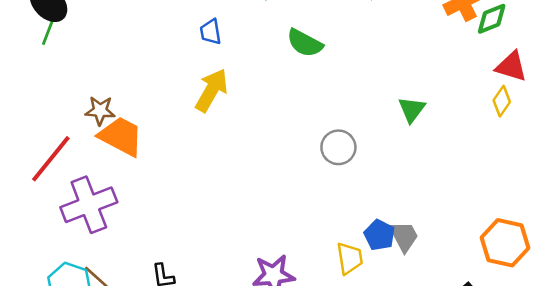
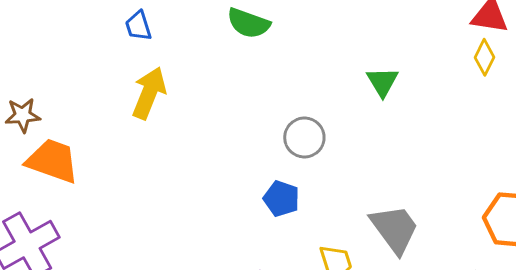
brown star: (100, 111) -> (23, 115), moved
blue pentagon: (379, 235) -> (281, 199), moved
gray trapezoid: (404, 236) -> (395, 229), size x1.4

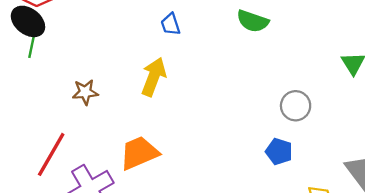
yellow arrow: (149, 93) -> (154, 77), moved
orange trapezoid: (53, 161) -> (139, 153), moved, turned -42

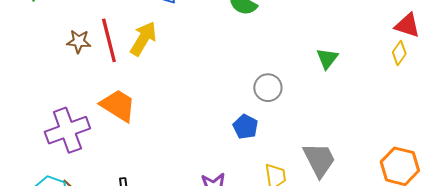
orange trapezoid: (139, 153) -> (118, 106), turned 45
red line: (51, 154) -> (109, 40), moved, turned -54

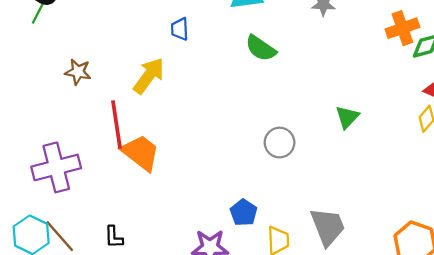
red line: (109, 40) -> (116, 124), moved
orange trapezoid: (118, 106) -> (141, 153), moved
blue pentagon: (246, 127) -> (244, 213), moved

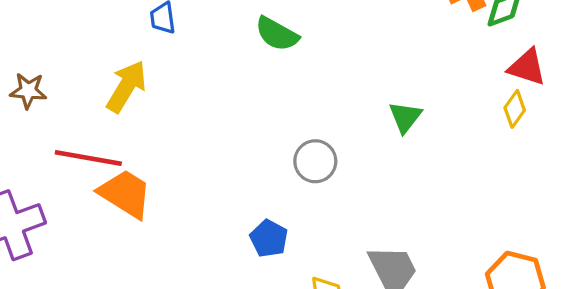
red line: (116, 124) -> (88, 158), turned -66
blue pentagon: (244, 213) -> (269, 238), moved

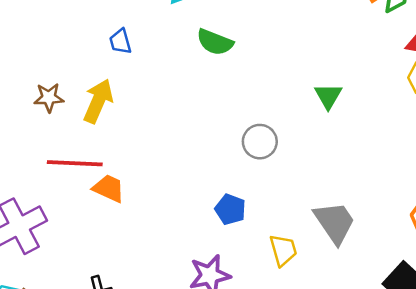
brown star: (28, 91) -> (49, 98), moved
orange trapezoid: (125, 194) -> (109, 188), size x0.7

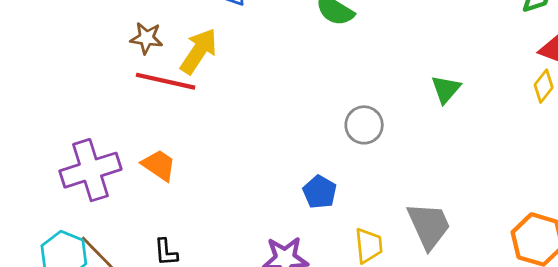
red line: (75, 163) -> (166, 81), moved
orange trapezoid: (109, 188) -> (159, 165), moved

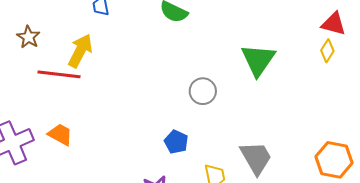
brown star: (146, 38) -> (28, 37), moved, turned 30
green triangle: (446, 89) -> (258, 60), size x1.6

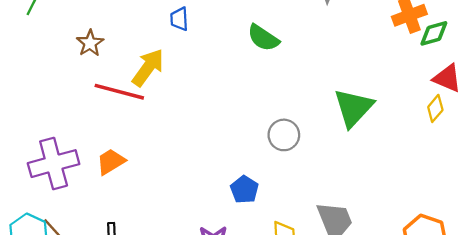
orange trapezoid: (60, 134) -> (111, 162), turned -68

